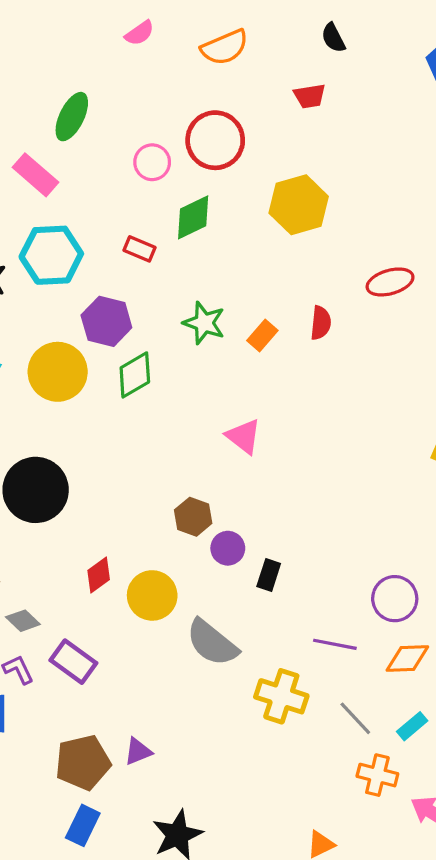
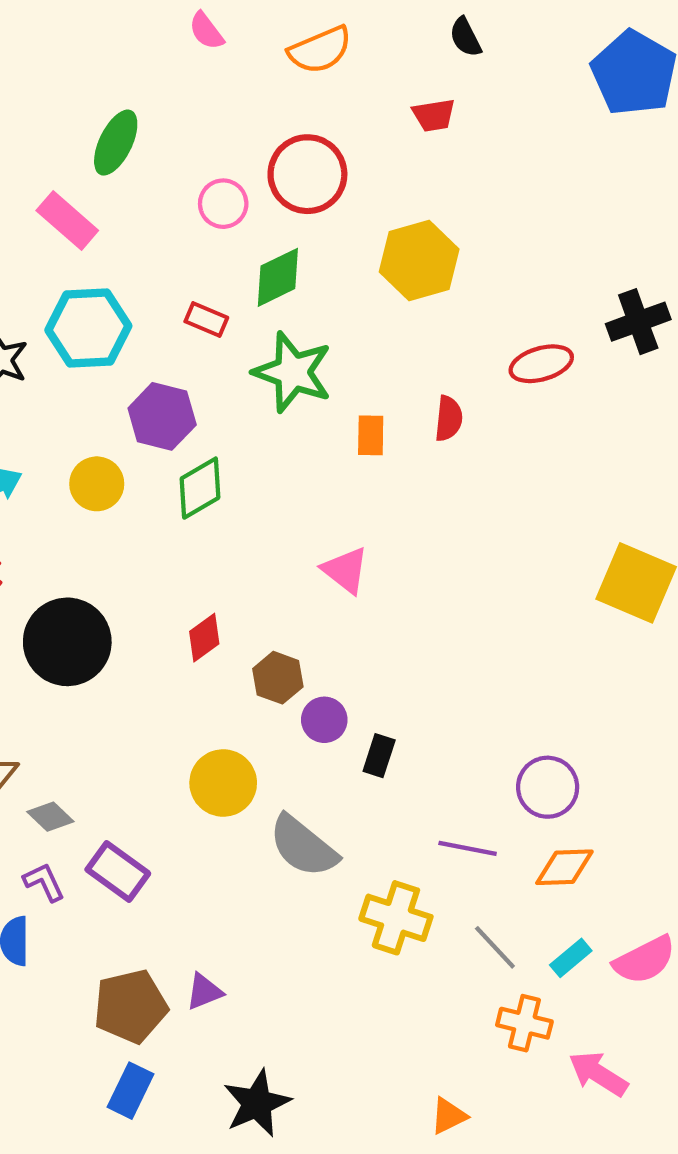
pink semicircle: (140, 33) -> (206, 31), turned 88
green star: (204, 323) -> (293, 372), moved, size x1.4
orange rectangle: (262, 336) -> (371, 435), turned -40
yellow circle: (58, 372) -> (97, 484), size x0.7
red diamond: (99, 575) -> (204, 638), moved

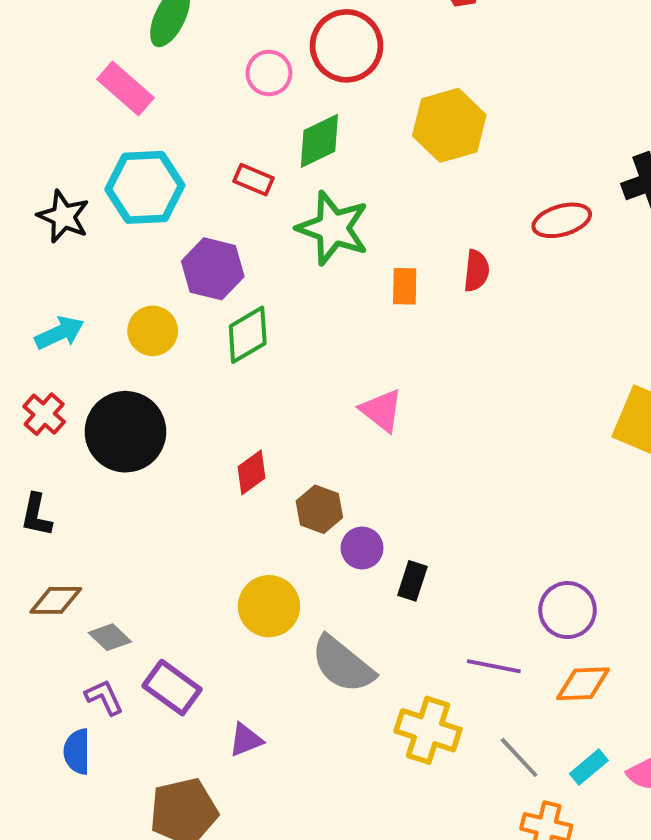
black circle: (67, 642) -> (125, 432), moved
purple triangle: (204, 992) -> (246, 740), moved

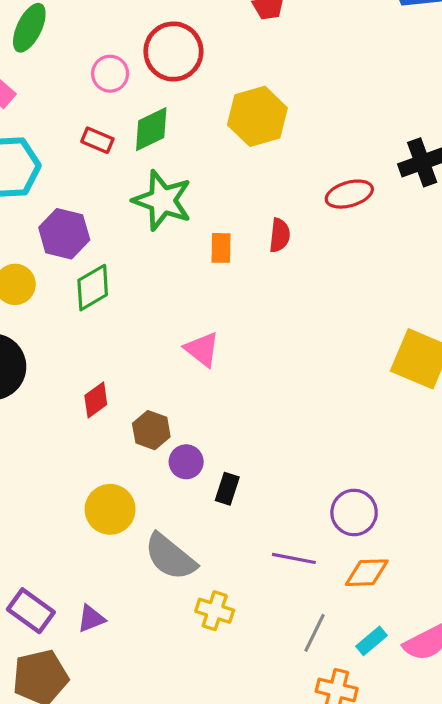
red rectangle: (253, 180) -> (97, 140), moved
purple rectangle: (172, 688) -> (31, 611), moved
yellow cross: (428, 730) -> (215, 611), moved, size x0.7
gray line: (519, 757) -> (314, 633), turned 69

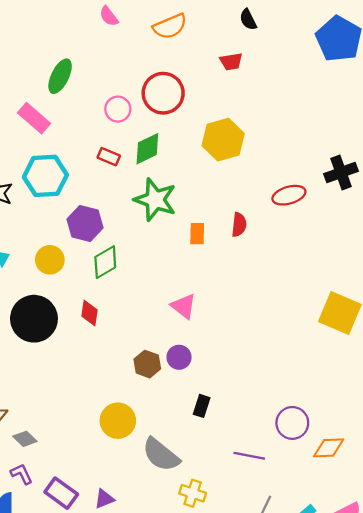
red diamond: (96, 400) -> (89, 313), moved, turned -45
purple circle: (186, 462) -> (179, 357), moved
orange diamond: (367, 573) -> (329, 448), moved

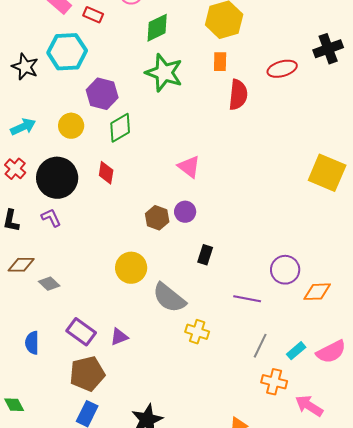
red rectangle: (109, 157) -> (93, 15), moved
red semicircle: (239, 225) -> (238, 95), size x1.4
orange rectangle: (197, 234) -> (220, 62), moved
purple L-shape: (22, 474) -> (51, 218), moved

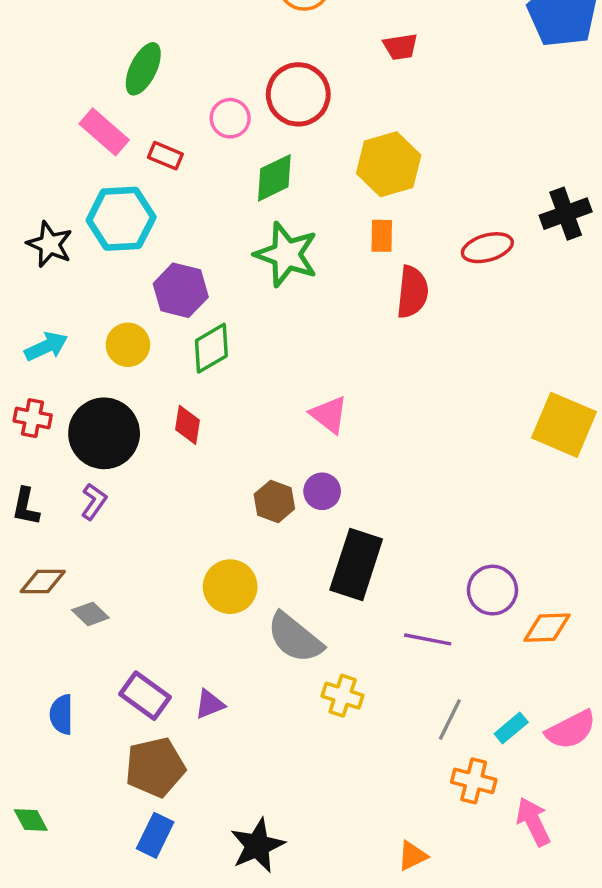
red cross: (15, 169) -> (33, 418), turned -30
purple L-shape: (51, 218) -> (94, 501), turned 60
black rectangle: (205, 255) -> (356, 565), size x2.0
pink arrow: (309, 406) -> (533, 822), turned 32

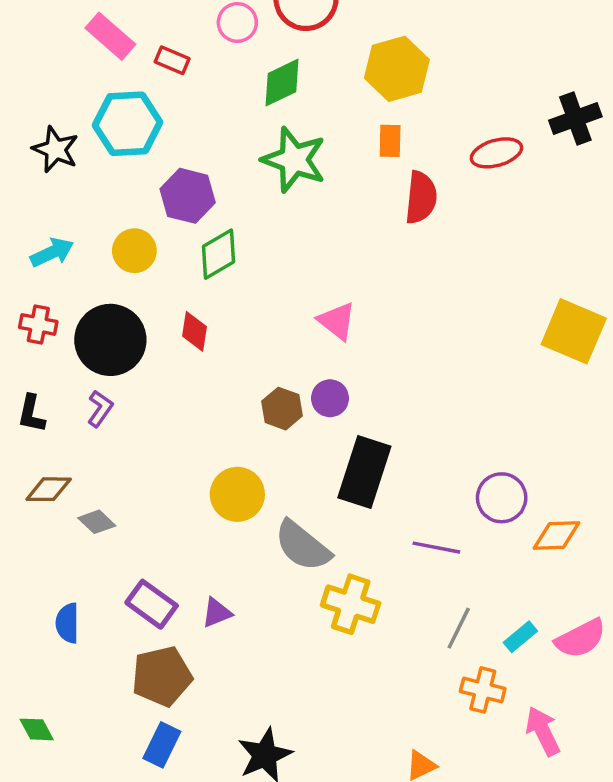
yellow cross: (343, 696) -> (351, 604), size x1.4

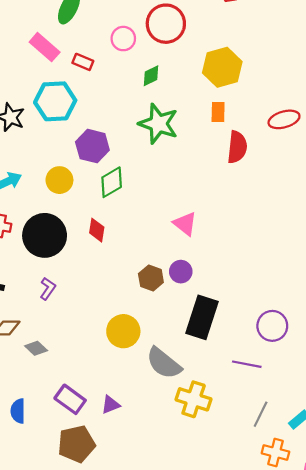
green diamond: (282, 83) -> (151, 76), size x0.7
purple L-shape: (100, 409) -> (48, 289), moved
purple circle: (502, 498) -> (272, 326), moved

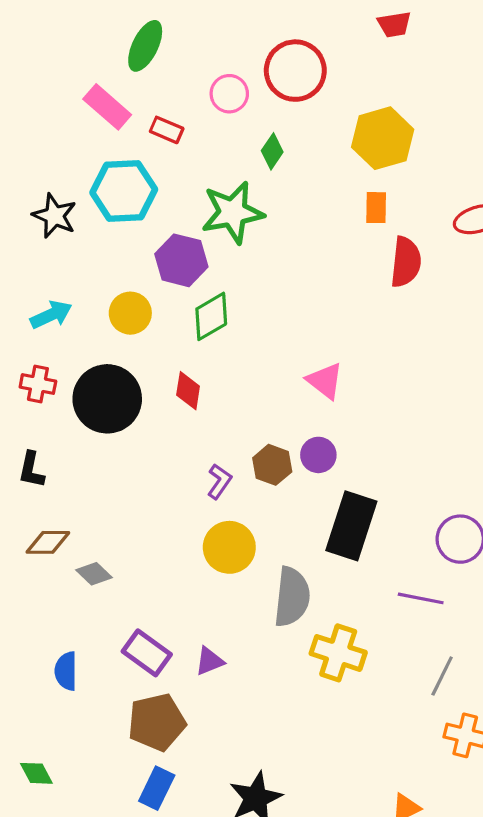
green diamond: (151, 76) -> (272, 151), turned -30
green star: (158, 124) -> (233, 212), moved, turned -30
purple L-shape: (48, 289) -> (219, 481), moved
gray semicircle: (164, 363) -> (292, 597), turned -123

